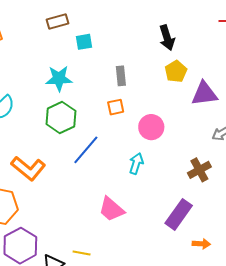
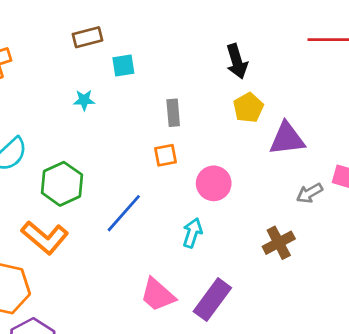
cyan star: (59, 79) -> (84, 100), moved, size x0.6
green hexagon: (61, 117) -> (62, 184), moved
purple rectangle: (179, 214) -> (212, 300), moved

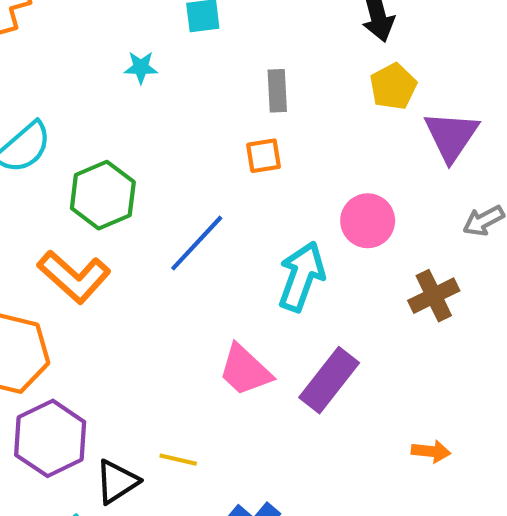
purple triangle: (287, 139) -> (451, 136), turned -51
pink circle: (214, 183) -> (368, 221), moved
cyan arrow: (192, 233) -> (301, 276), size x1.5

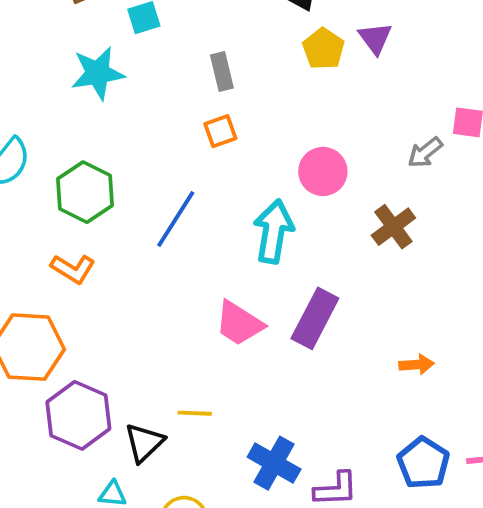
cyan star: (141, 67) -> (98, 73), size x1.8
purple triangle: (451, 136) -> (375, 38), moved, size x0.7
orange L-shape: (74, 277) -> (73, 269), size x0.7

